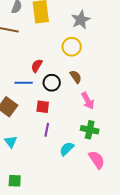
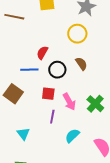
pink arrow: (88, 101) -> (69, 102), moved
green cross: (90, 130) -> (95, 104), moved, turned 30
cyan triangle: (11, 142) -> (23, 134), moved

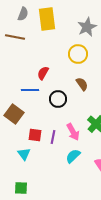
black circle: (57, 70) -> (58, 99), moved
red square: (48, 94) -> (35, 135), moved
pink arrow: (69, 102) -> (73, 132), moved

